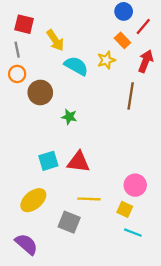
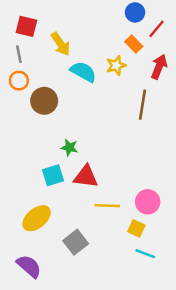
green star: (69, 117) -> (69, 148), moved
yellow line: (89, 199) -> (107, 206), moved
gray square: (69, 222) -> (76, 242), turned 30

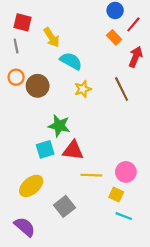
yellow star: (116, 65) -> (83, 89), moved
orange circle: (19, 81) -> (16, 77), moved
brown line: (143, 105) -> (122, 89), turned -35
green star: (69, 148) -> (59, 126), size x1.5

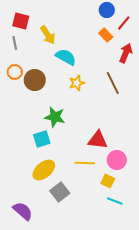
red triangle: (73, 150) -> (98, 140), moved
yellow ellipse: (31, 186) -> (44, 170), moved

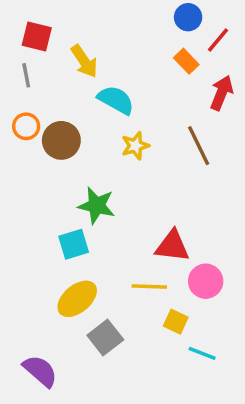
yellow square: (108, 181) -> (176, 322), moved

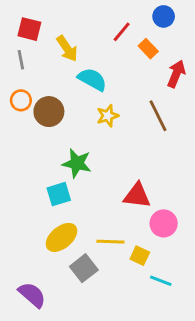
blue circle: (188, 17) -> (164, 16), moved
red line: (218, 40) -> (122, 32), moved
yellow line: (149, 286) -> (110, 242), moved

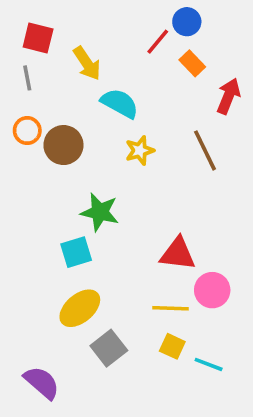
blue circle: (164, 16) -> (187, 22), moved
yellow line: (110, 242) -> (170, 308), moved
yellow square: (140, 256) -> (172, 346), moved

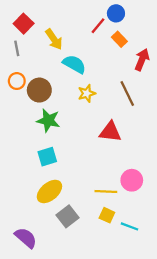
red square: (38, 38) -> (24, 24), turned 30
green star: (100, 212) -> (48, 120), moved
red triangle: (178, 254) -> (110, 132), moved

